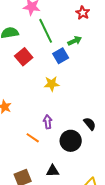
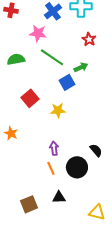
green line: (46, 31) -> (52, 57), turned -30
red square: (24, 57) -> (30, 98), moved
orange line: (33, 138) -> (51, 168), moved, turned 32

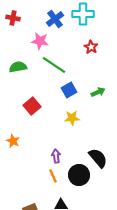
green arrow: (81, 67) -> (98, 92), moved
yellow star: (58, 110) -> (72, 118), moved
black semicircle: (96, 150) -> (98, 158), size x1.5

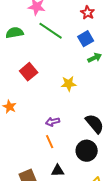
blue square: (69, 90) -> (86, 39), moved
purple arrow: (56, 156) -> (53, 122), turned -96
black circle: (79, 175) -> (87, 151), moved

